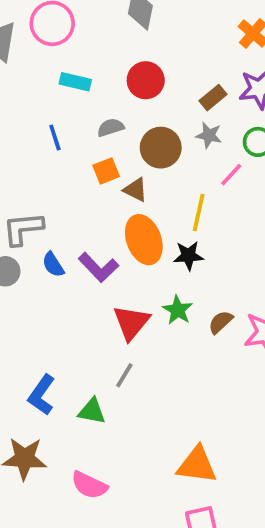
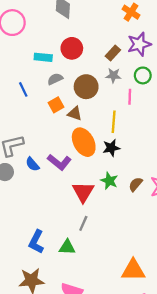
cyan rectangle: (75, 82) -> (43, 57), moved
pink line: (231, 175) -> (130, 97), turned -32

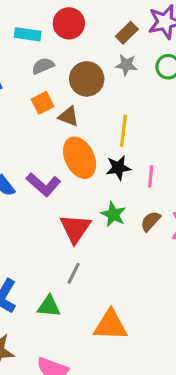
pink line: (130, 97) -> (151, 176), moved
orange triangle: (133, 270) -> (110, 325), moved

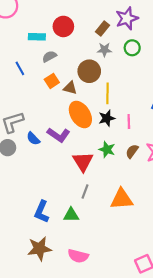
brown circle: (87, 79) -> (89, 71), moved
orange triangle: (110, 325) -> (122, 199), moved

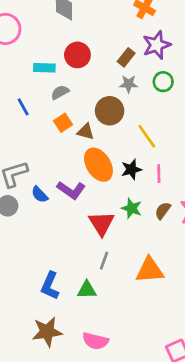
yellow line: (108, 93) -> (147, 136), moved, turned -36

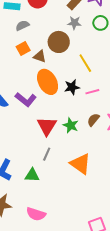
pink line: (159, 174) -> (92, 92), turned 72
green star: (132, 208) -> (71, 125), moved
orange triangle: (150, 270) -> (80, 164), turned 35

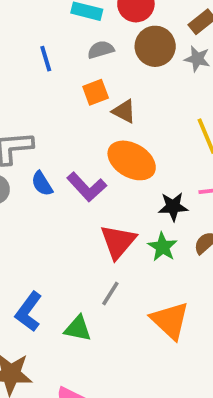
brown circle: (59, 42) -> (155, 46), moved
orange ellipse: (48, 82) -> (132, 160), turned -40
black star: (72, 87) -> (173, 207), moved

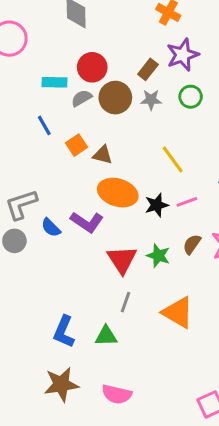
gray semicircle: (101, 50) -> (82, 98), moved
blue line: (46, 59) -> (44, 125), moved
black star: (173, 207) -> (157, 205), moved

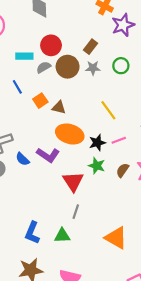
purple star: (183, 55) -> (123, 25), moved
green star: (158, 256) -> (97, 166), moved
orange triangle: (178, 313) -> (116, 238), moved

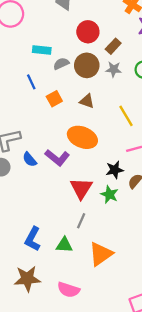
red circle: (51, 45) -> (88, 32), moved
brown triangle: (59, 107) -> (87, 101), moved
black star: (97, 143) -> (115, 170), moved
green star: (97, 166) -> (109, 194), moved
orange triangle: (116, 238) -> (101, 254), moved, turned 50

